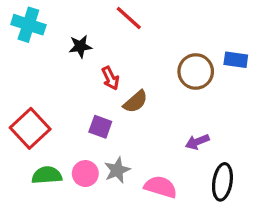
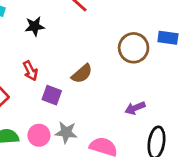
red arrow: (110, 78) -> (30, 71), moved
gray star: (117, 170) -> (66, 132), turned 30

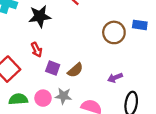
black star: (35, 26) -> (40, 16), size x1.5
brown semicircle: (82, 74) -> (75, 70), moved

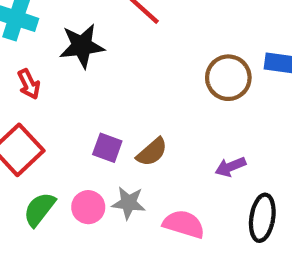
red arrow: (37, 50) -> (29, 84), moved
green semicircle: (18, 99) -> (39, 209), turned -48

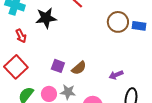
brown circle: (228, 78) -> (118, 22), moved

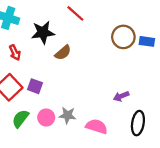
purple square: (58, 66) -> (35, 86), moved
brown semicircle: (79, 68) -> (63, 53), moved

